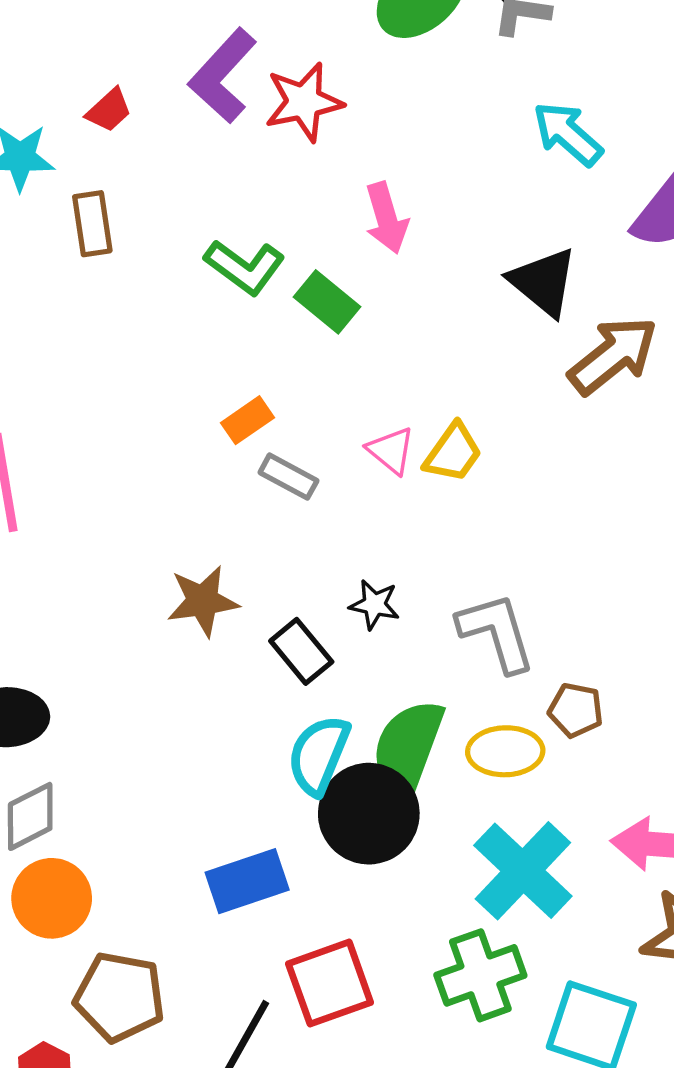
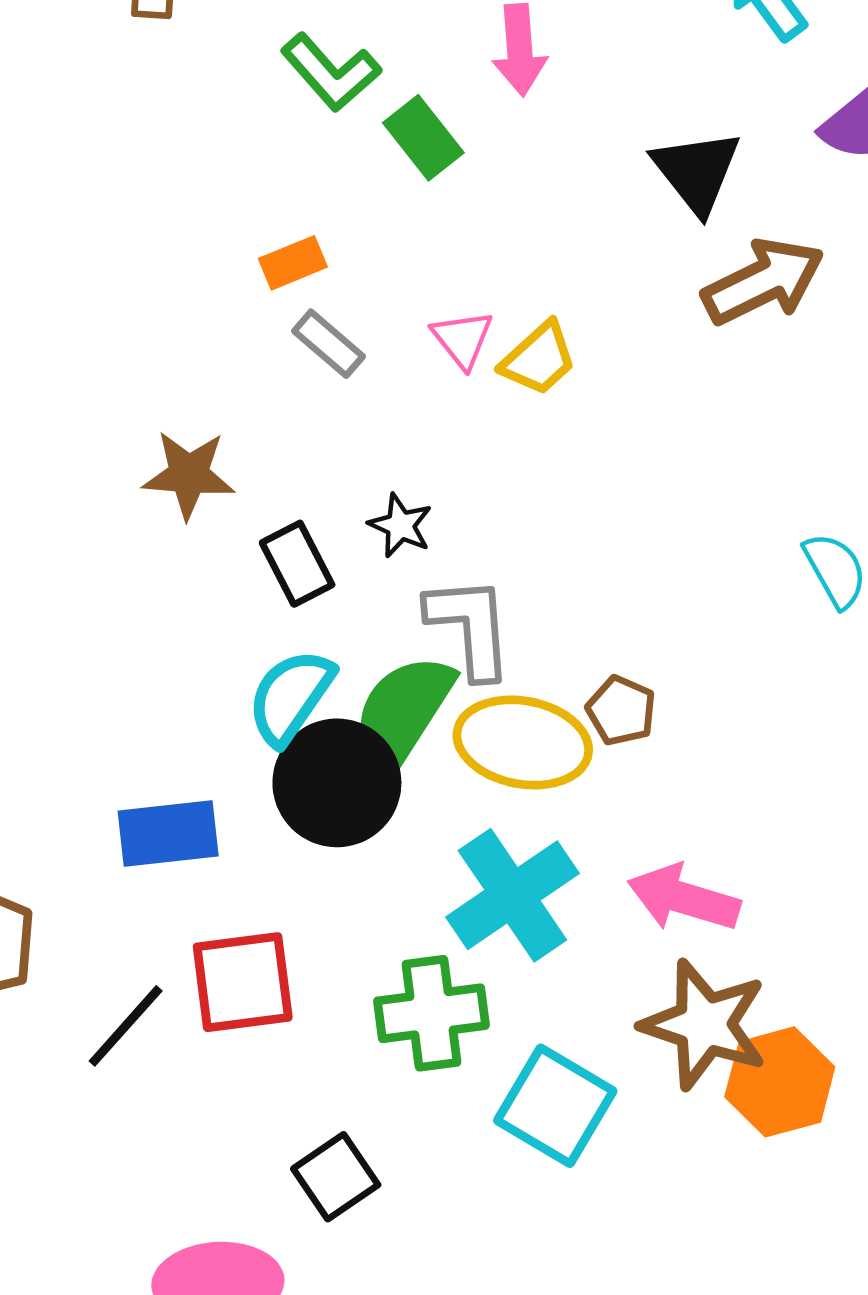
gray L-shape: (496, 632) -> (470, 627), moved
yellow ellipse: (505, 751) -> (523, 742), size x1.4

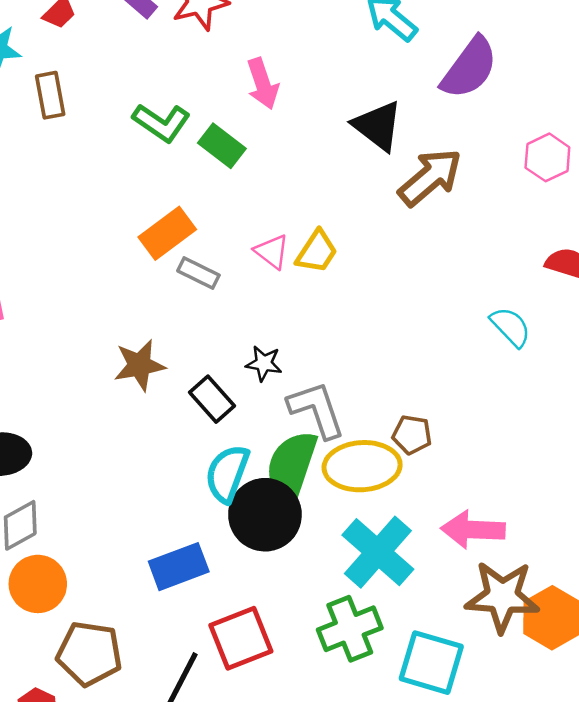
orange rectangle: (293, 263) -> (167, 233), size x1.5

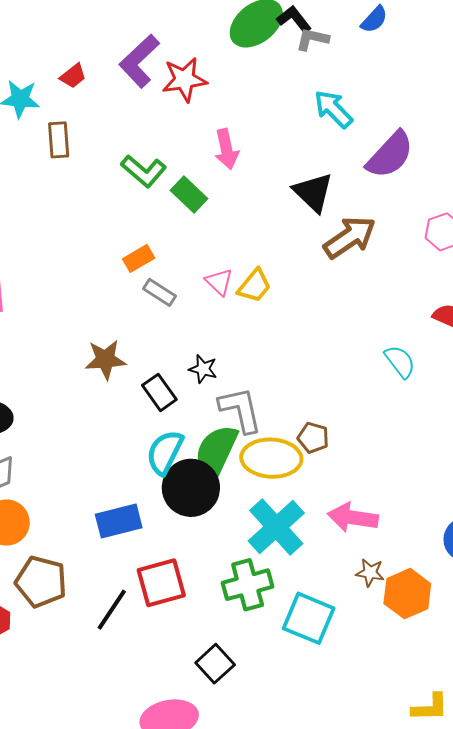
orange rectangle: (167, 233) -> (139, 258), size x0.7
brown star: (502, 597) -> (370, 573), size x0.5

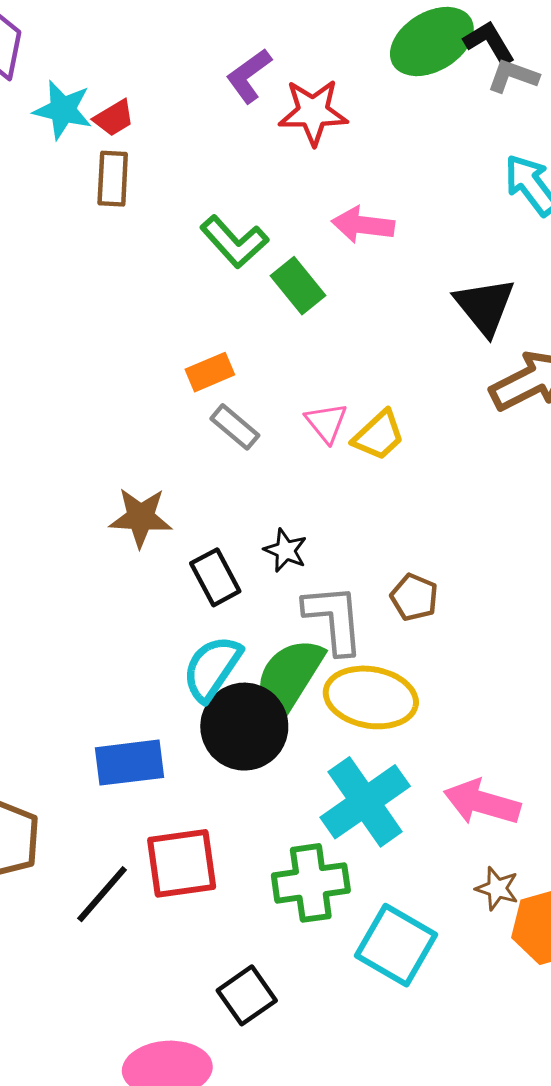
purple L-shape: (139, 61) -> (249, 76), size x0.7
red trapezoid: (73, 76) -> (114, 118), moved
pink arrow: (226, 149) -> (363, 225), turned 102
brown pentagon: (313, 438) -> (414, 597), moved

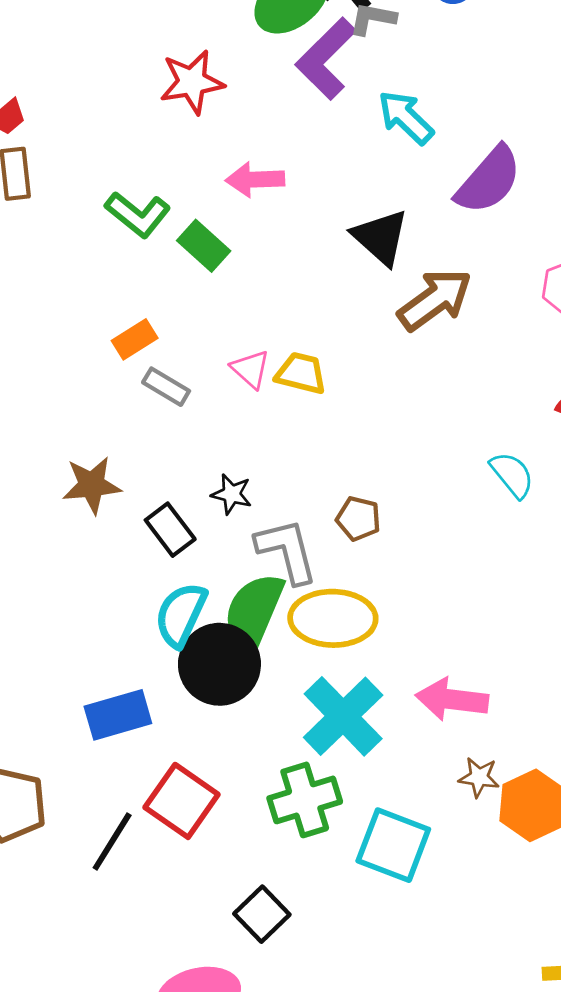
purple L-shape: (249, 76) -> (326, 59), moved, size x1.5
yellow trapezoid: (379, 435) -> (301, 373), turned -114
red square: (182, 863) -> (182, 801), turned -38

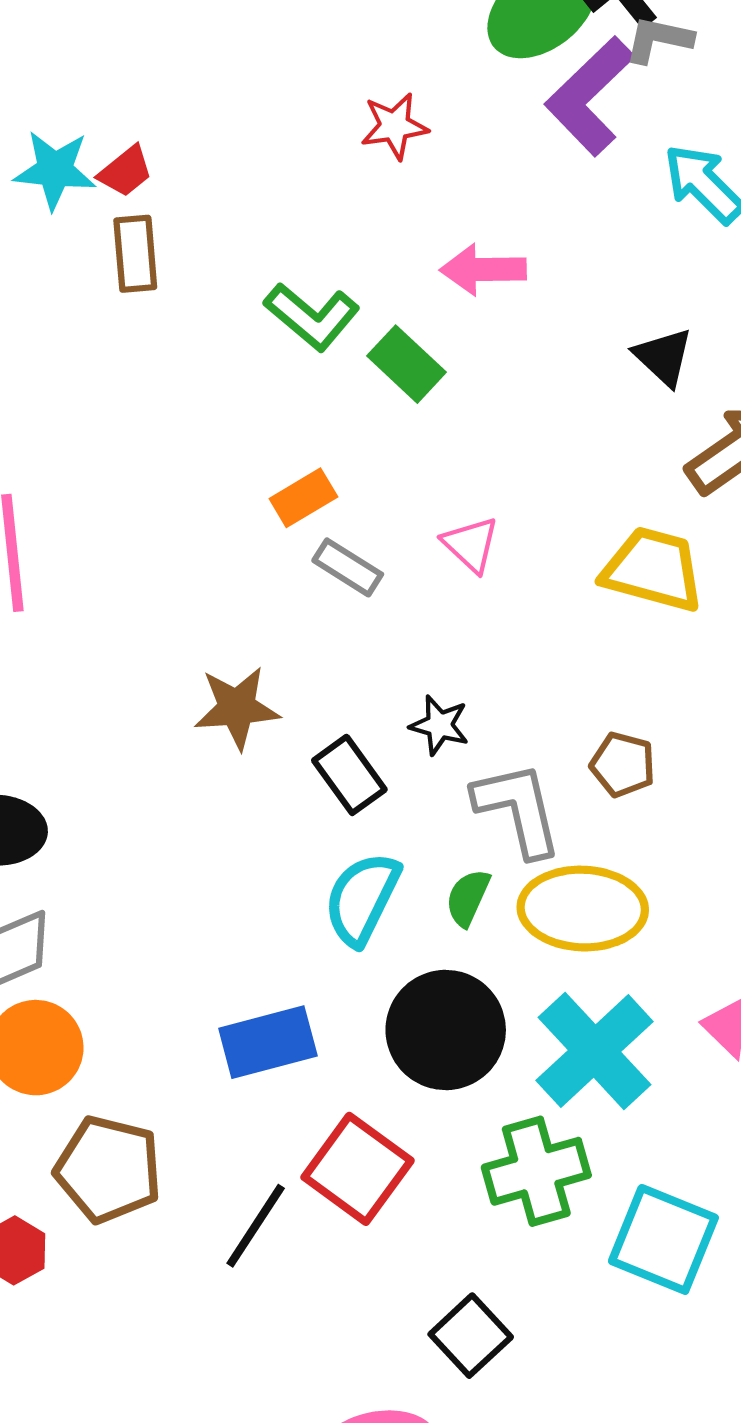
red star: (192, 82) -> (394, 126), size x0.7
black triangle: (381, 237) -> (664, 357), size x0.7
yellow trapezoid: (301, 373) -> (653, 569), moved, size x1.4
green semicircle: (254, 612) -> (468, 898), size x0.5
black circle: (219, 664) -> (446, 1030), moved

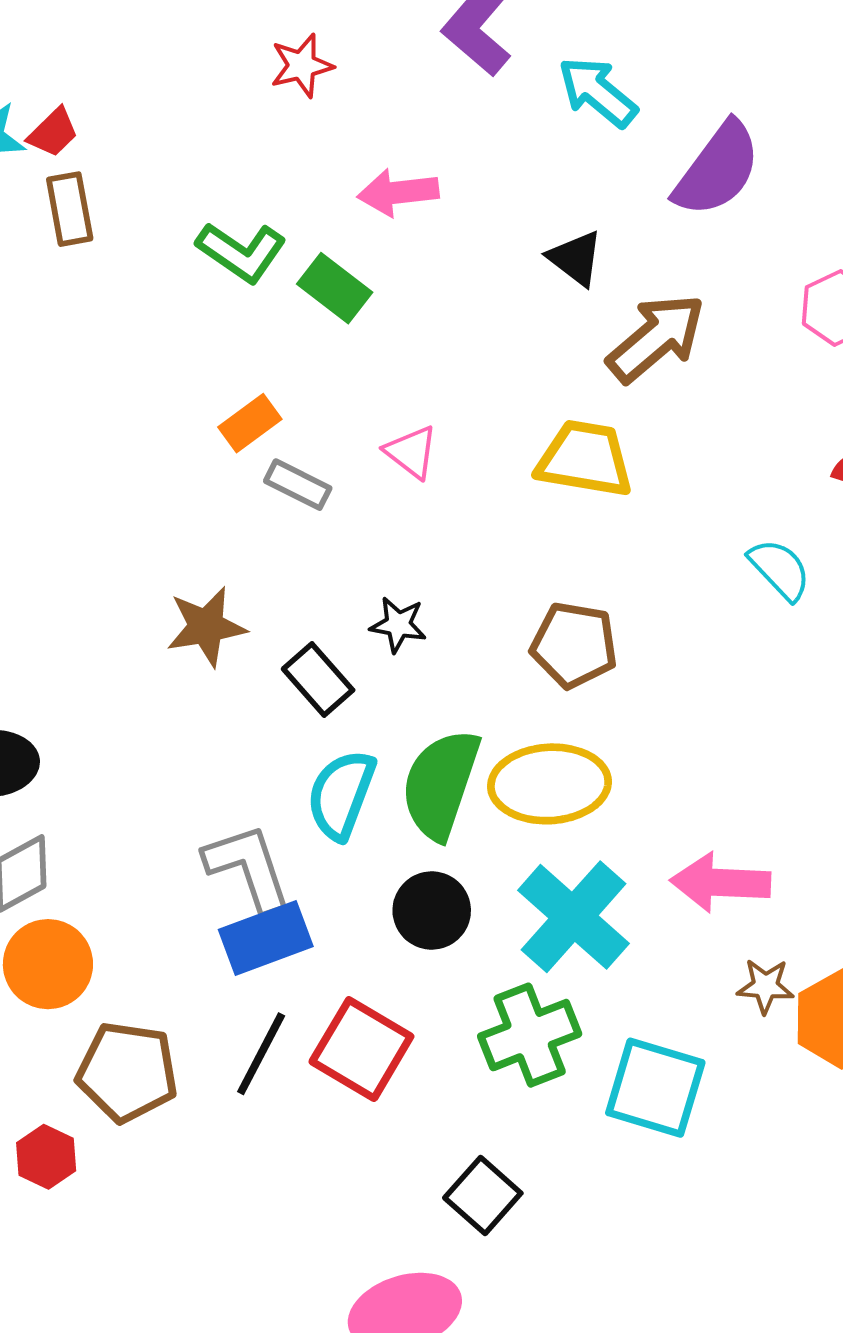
brown pentagon: (623, 765) -> (574, 645), size x1.4
gray L-shape: (518, 809) -> (248, 868), moved
green semicircle: (468, 898) -> (440, 784), size x2.0
black circle: (446, 1030) -> (432, 911), size x0.7
black line: (256, 1226) -> (261, 1054), moved

